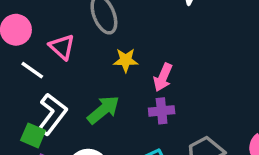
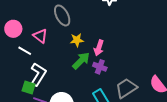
green arrow: (103, 110) -> (81, 61), moved
purple cross: (162, 111) -> (100, 67), turned 32

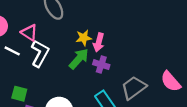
yellow star: (77, 40) -> (84, 38), moved
white L-shape: (38, 74) -> (40, 53), moved

